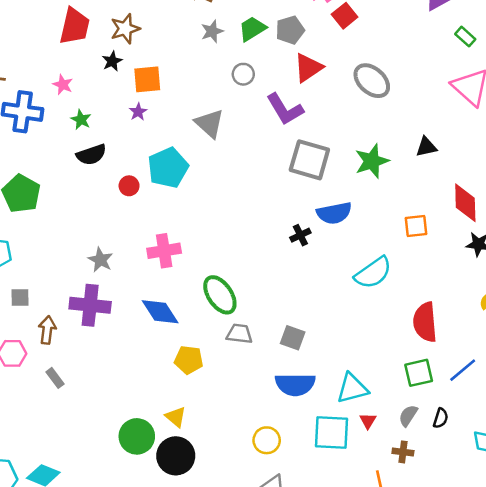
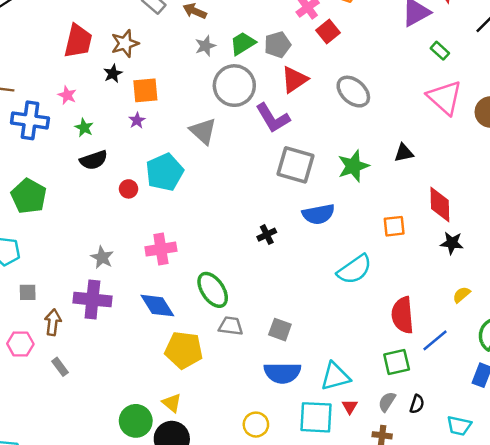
gray circle: (243, 74) -> (234, 86), size x2.0
black cross: (300, 235) -> (267, 235), moved
yellow pentagon: (189, 360) -> (184, 350), size x1.4
blue line: (463, 370) -> (435, 340), moved

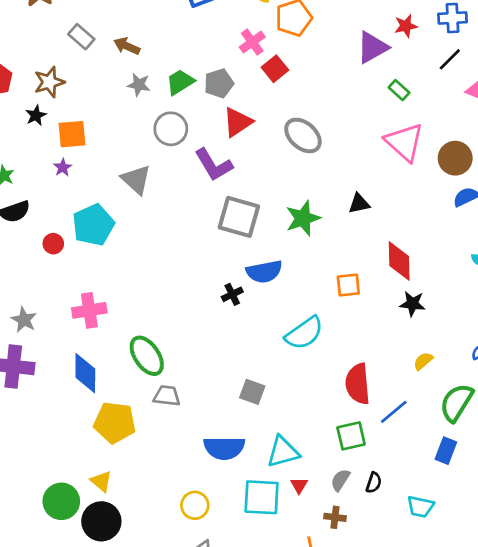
gray star: (205, 46) -> (139, 85), turned 30
gray circle: (234, 86) -> (171, 129), size x0.7
black cross: (267, 235) -> (232, 294), moved
blue diamond: (157, 306) -> (85, 373), turned 33
gray square: (280, 330) -> (252, 392), moved

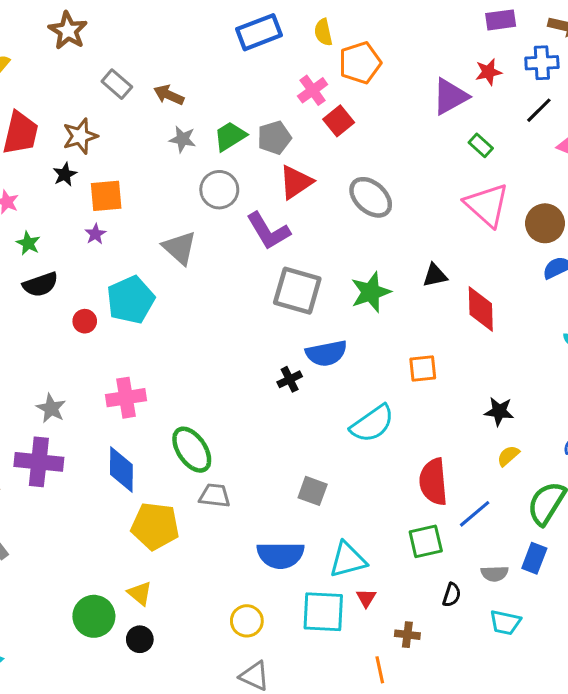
red diamond: (399, 261) -> (481, 309), moved
black star: (412, 304) -> (499, 411), moved
gray semicircle: (340, 480) -> (495, 573), moved, turned -125
black circle: (101, 521) -> (140, 639), size x0.6

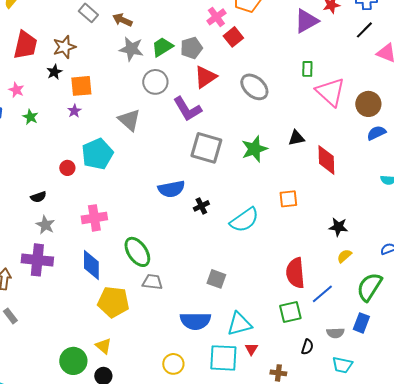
gray star: (183, 139) -> (131, 49), size x1.4
green rectangle: (481, 145) -> (307, 69), moved, turned 49
black semicircle: (40, 284) -> (38, 197), moved, size x0.7
blue semicircle: (326, 353) -> (171, 189), moved
cyan semicircle: (372, 424) -> (244, 220), moved

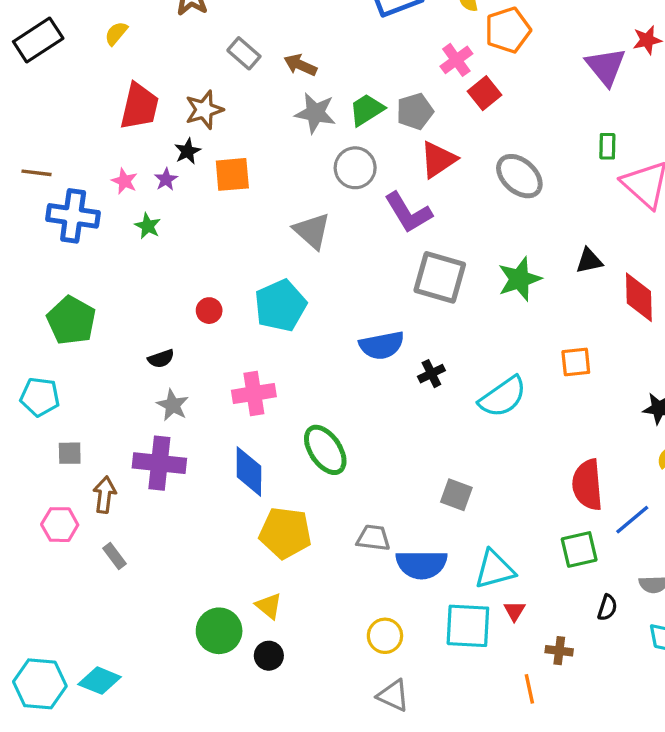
purple triangle: (306, 21) -> (606, 67), turned -40
purple star: (74, 111) -> (166, 179), moved
cyan pentagon: (97, 154) -> (280, 306), moved
gray trapezoid: (152, 282) -> (373, 538), moved

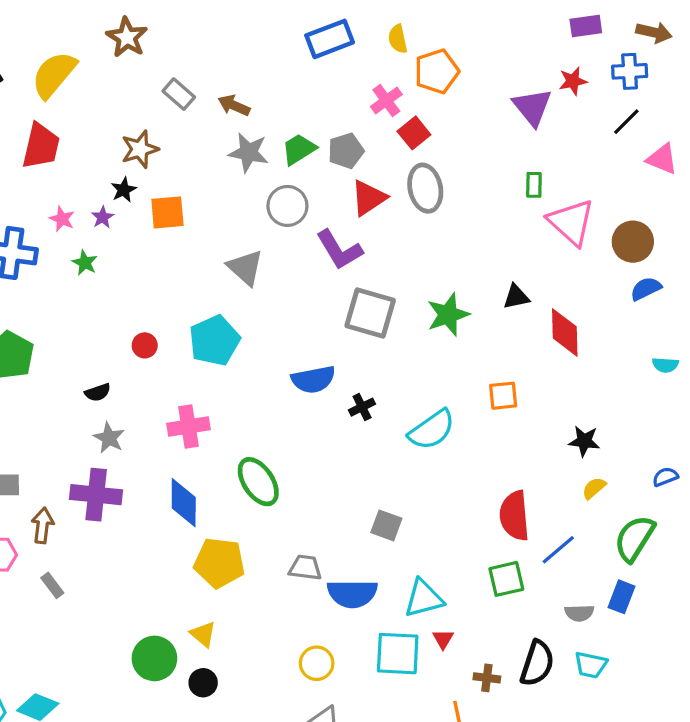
yellow semicircle: (116, 33) -> (54, 75), size x2.0
red trapezoid: (139, 106) -> (41, 146), moved
gray ellipse: (519, 176) -> (425, 188), moved, turned 36
black semicircle: (607, 608) -> (537, 663), moved, size x1.8

